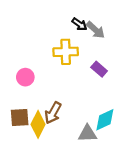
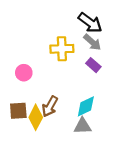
black arrow: (79, 24) -> (90, 23), moved, size x1.6
gray arrow: (96, 30) -> (92, 42), moved
cyan diamond: (105, 120) -> (86, 106), moved

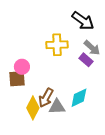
gray arrow: (92, 42) -> (92, 48), moved
brown square: (18, 111) -> (17, 79), moved
gray triangle: (83, 126) -> (57, 107), moved

